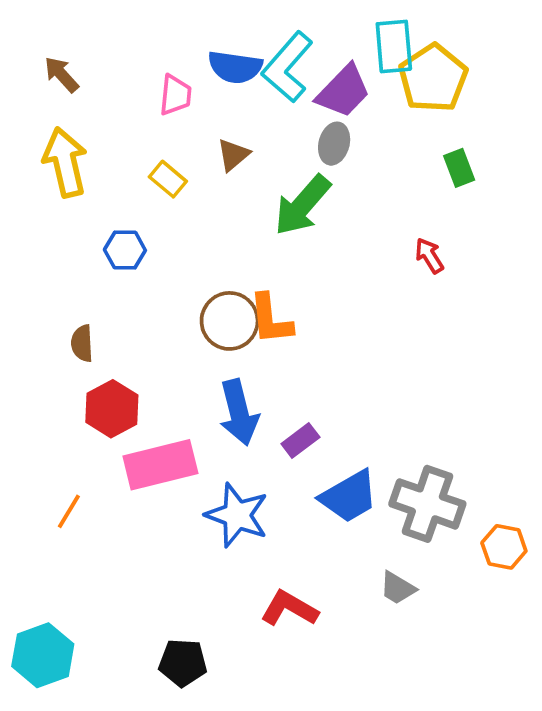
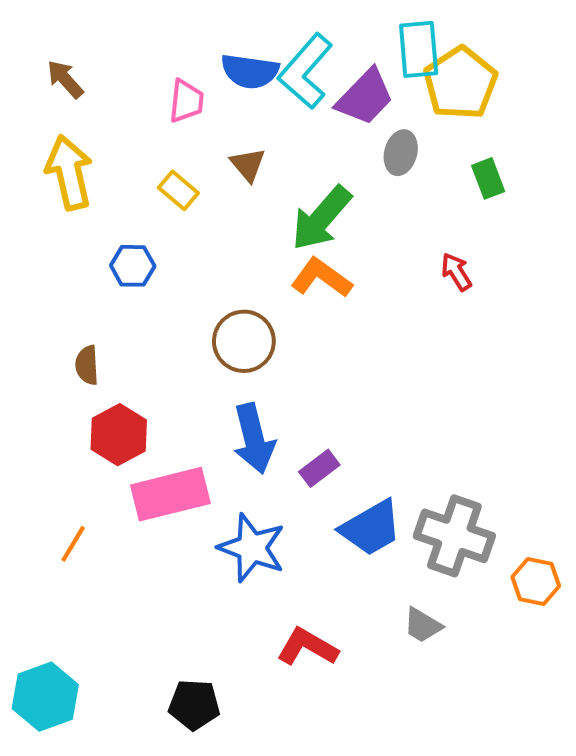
gray ellipse: (334, 144) -> (401, 153), moved
brown triangle: (233, 155) -> (248, 165), turned -30
orange L-shape: (271, 319) -> (321, 278), moved, turned 132

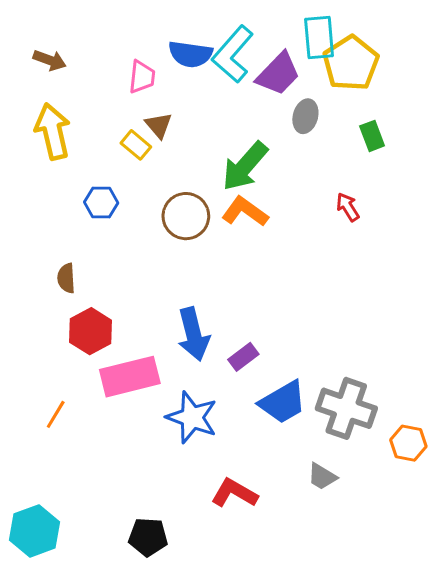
brown arrow: (65, 79) -> (50, 60), turned 152
brown triangle: (248, 165) -> (159, 125), moved
brown circle: (244, 341) -> (186, 216), moved

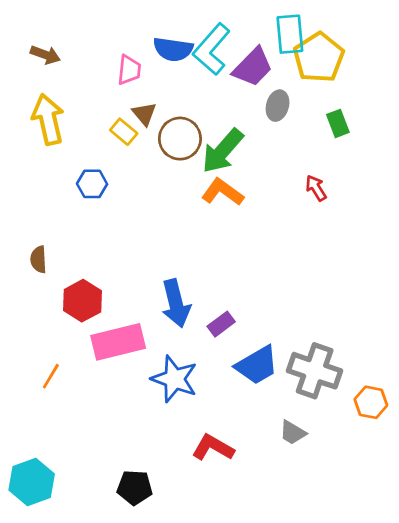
brown circle: (186, 216) -> (180, 139), moved
brown semicircle: (66, 278) -> (38, 259), moved

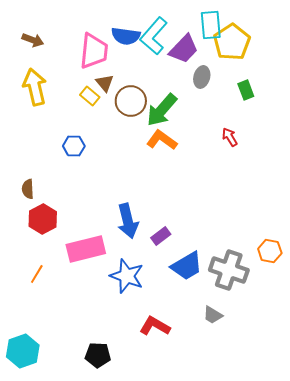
pink trapezoid: (129, 70) -> (94, 51), size x1.6
blue hexagon: (92, 184) -> (74, 146), moved
red hexagon: (82, 301) -> (43, 219), moved
orange hexagon: (371, 402) -> (270, 251), moved

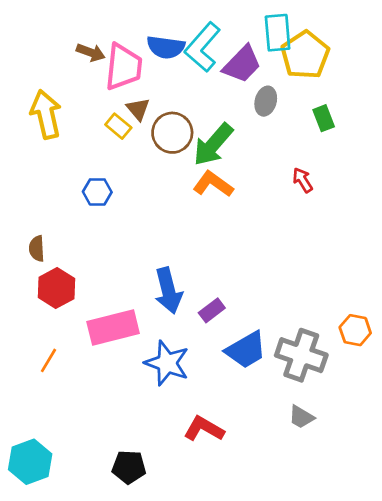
brown arrow: (33, 40) -> (91, 52), moved
gray trapezoid: (213, 315) -> (301, 417), moved

